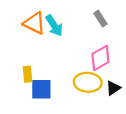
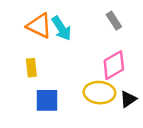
yellow rectangle: (27, 74) -> (31, 68), moved

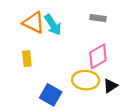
gray rectangle: (114, 21) -> (98, 18), turned -49
blue square: (47, 100) -> (51, 95), moved, turned 30

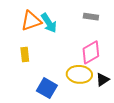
orange triangle: (34, 23) -> (31, 21), turned -45

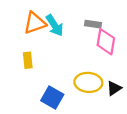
gray rectangle: (91, 17) -> (93, 24), moved
pink diamond: (91, 52) -> (106, 42), moved, turned -50

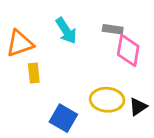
orange triangle: (35, 23) -> (20, 43), moved

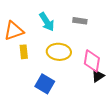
pink diamond: (128, 50) -> (92, 61), moved
yellow ellipse: (107, 100) -> (59, 52), moved

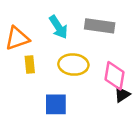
gray rectangle: (80, 21) -> (100, 26), size x1.6
blue square: (45, 84) -> (56, 104), turned -30

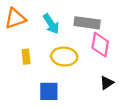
orange triangle: (17, 38) -> (15, 18), moved
pink diamond: (115, 76) -> (100, 45), moved

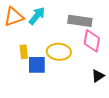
cyan arrow: (51, 24) -> (37, 16), moved, turned -108
blue square: (49, 91) -> (37, 65), moved

